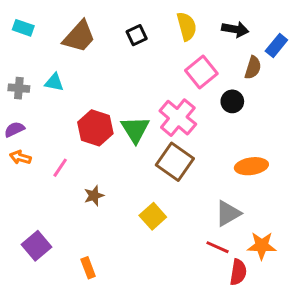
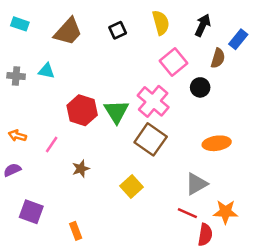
black arrow: (235, 29) -> (203, 25), turned -75
purple semicircle: (14, 129) -> (12, 170), moved
purple square: (37, 246) -> (31, 212), turned -30

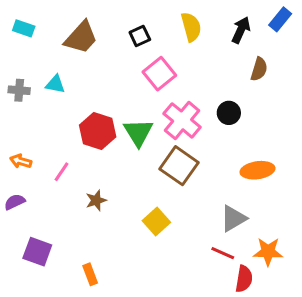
blue rectangle: (238, 39) -> (280, 19), moved
pink square: (173, 62) -> (159, 74), moved
black circle: (200, 87) -> (229, 113), moved

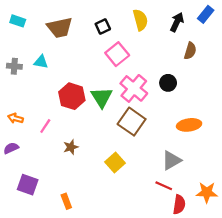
brown trapezoid: (81, 37) -> (60, 28), turned 36
orange star: (268, 252) -> (207, 192), moved

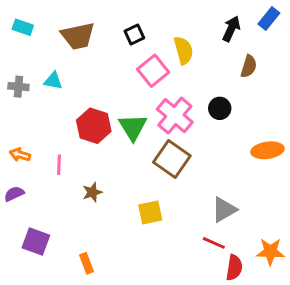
yellow semicircle: (140, 20) -> (184, 50), moved
orange ellipse: (189, 125) -> (267, 150), moved
pink line: (45, 126) -> (59, 165), turned -32
yellow square: (115, 163) -> (150, 213), turned 30

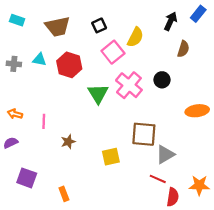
yellow semicircle: (184, 50) -> (135, 37), turned 42
red hexagon: (94, 126) -> (69, 65), moved
brown square: (172, 159) -> (144, 134), moved, turned -30

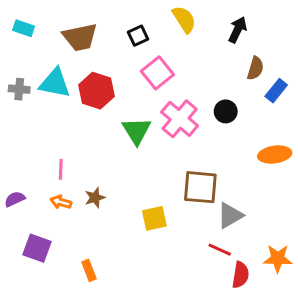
blue rectangle: (198, 14) -> (276, 91), moved
yellow semicircle: (135, 37) -> (184, 19), moved, turned -60
cyan triangle: (39, 60) -> (55, 83), size x1.6
orange arrow: (15, 114) -> (61, 202), moved

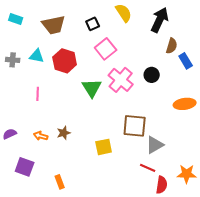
black arrow: (238, 30) -> (160, 20), size x1.4
cyan triangle: (55, 83) -> (37, 56), size x0.7
blue rectangle: (276, 91) -> (186, 61), turned -70
pink line: (61, 169) -> (38, 94), moved

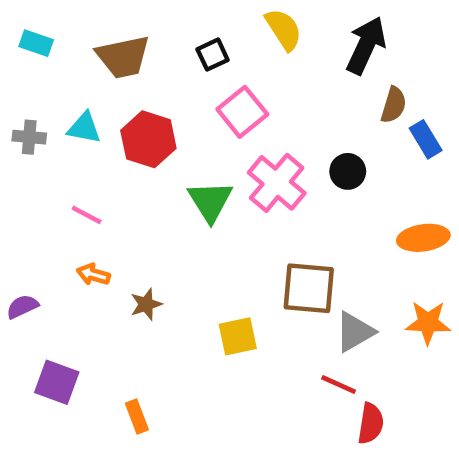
pink line: (38, 94) -> (87, 215), turned -64
orange arrow: (41, 136) -> (93, 275), moved
orange star: (187, 174) -> (428, 323), moved

